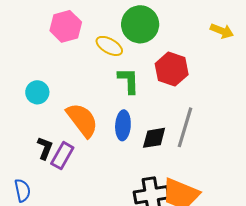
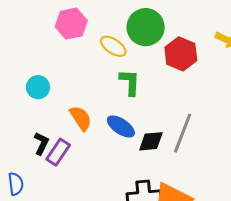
red hexagon: (172, 69) -> (181, 54), moved
orange semicircle: (82, 120) -> (81, 118), size x0.7
blue ellipse: (123, 125) -> (121, 126), turned -64

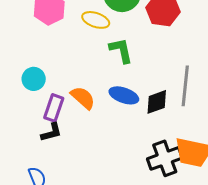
black L-shape: (41, 143) -> (51, 132), turned 65
purple rectangle: (58, 152) -> (54, 108), moved

